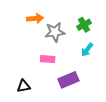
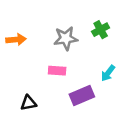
orange arrow: (35, 18) -> (16, 40), moved
cyan arrow: (87, 50) -> (108, 73), moved

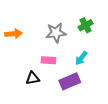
cyan arrow: (108, 73) -> (81, 58), moved
black triangle: (28, 103) -> (33, 78), moved

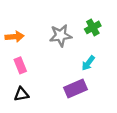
pink rectangle: (48, 60) -> (20, 65), moved, turned 64
black triangle: (33, 78) -> (21, 94), moved

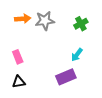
gray star: (61, 36) -> (45, 21), moved
orange arrow: (15, 37) -> (23, 19), moved

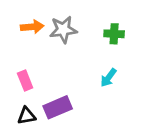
green cross: (81, 24) -> (114, 34), turned 32
purple rectangle: (66, 77) -> (58, 107), moved

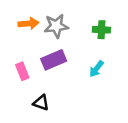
purple rectangle: (58, 107) -> (54, 60), moved
black triangle: (26, 116) -> (41, 103), moved, turned 30

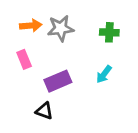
purple rectangle: (54, 60) -> (58, 81), moved
pink rectangle: (22, 71) -> (24, 59), moved

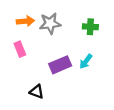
purple rectangle: (58, 81) -> (60, 65), moved

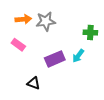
green cross: (90, 27) -> (90, 32), moved
pink rectangle: (20, 49) -> (18, 45), turned -32

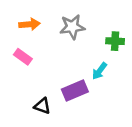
gray star: (46, 21) -> (72, 27), moved
purple rectangle: (55, 59) -> (75, 90), moved

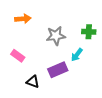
gray star: (72, 27) -> (56, 36), moved
pink rectangle: (23, 57) -> (18, 56), moved

